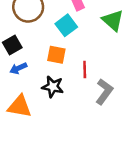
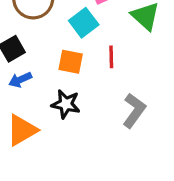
red line: (85, 69) -> (111, 57), moved
orange triangle: (20, 106) -> (22, 130), turned -40

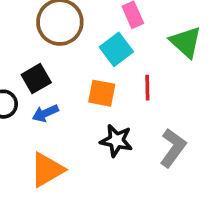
black star: (66, 104) -> (116, 141), moved

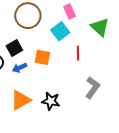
orange square: (102, 93) -> (42, 57), moved
black star: (116, 141) -> (51, 101), moved

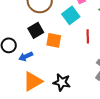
black square: (14, 48) -> (36, 30), moved
blue arrow: (20, 68) -> (26, 56), moved

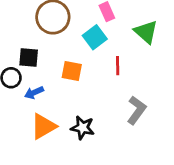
black square: (36, 30) -> (29, 58), moved, turned 35

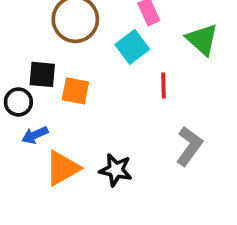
orange square: (72, 71) -> (75, 91), moved
blue arrow: (34, 93) -> (35, 135), moved

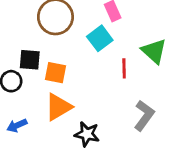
green triangle: (202, 39) -> (154, 51), moved
blue arrow: (35, 135) -> (17, 126), moved
orange triangle: (62, 168) -> (58, 107), moved

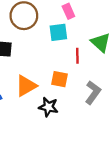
cyan square: (100, 38) -> (58, 32), turned 30
orange square: (55, 73) -> (60, 79), moved

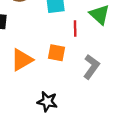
black star: (48, 107) -> (47, 102), moved

